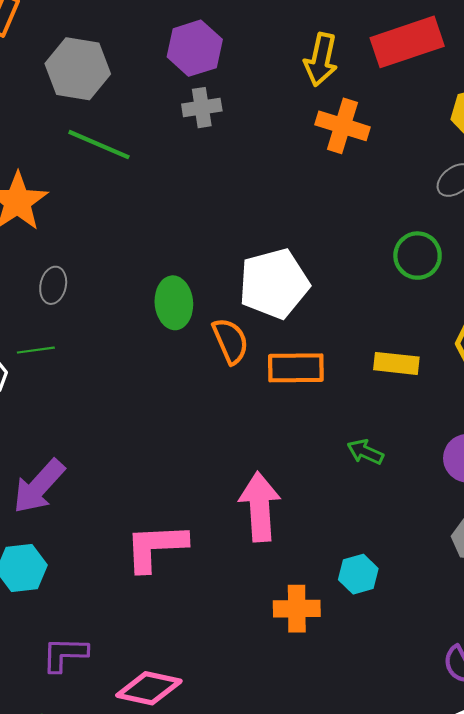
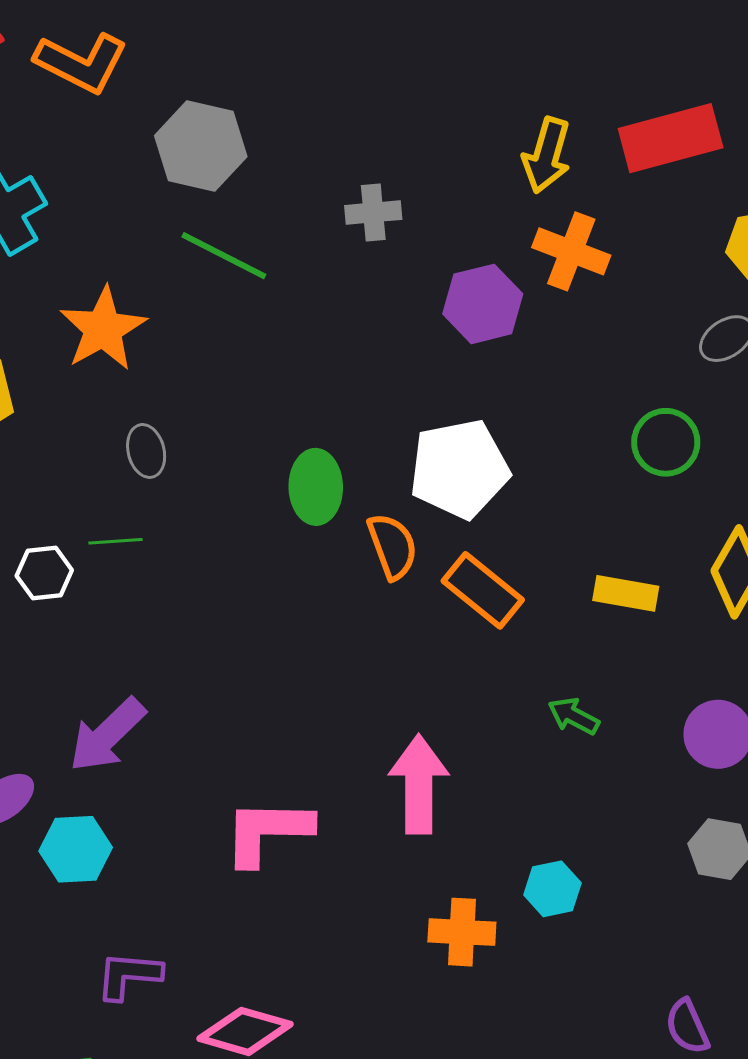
purple hexagon: (195, 48) -> (483, 304), moved
gray ellipse: (53, 285) -> (146, 451), turned -30
orange rectangle: (296, 368) -> (483, 590), turned 36

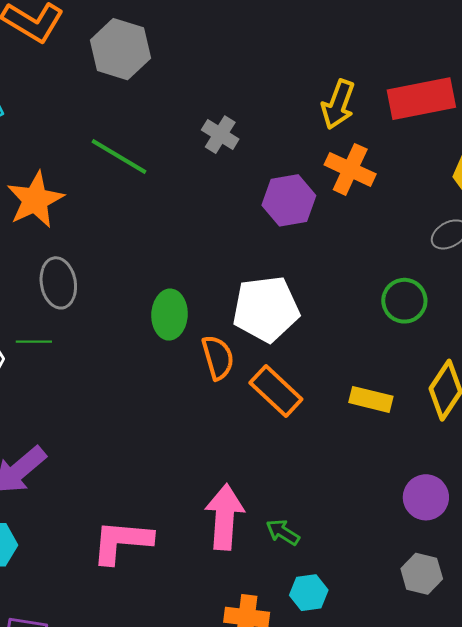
gray hexagon: (201, 146) -> (120, 49), moved
gray cross: (373, 212) -> (220, 135), turned 33
gray ellipse: (146, 451) -> (58, 283), size x1.4
green arrow: (574, 716) -> (283, 532), moved

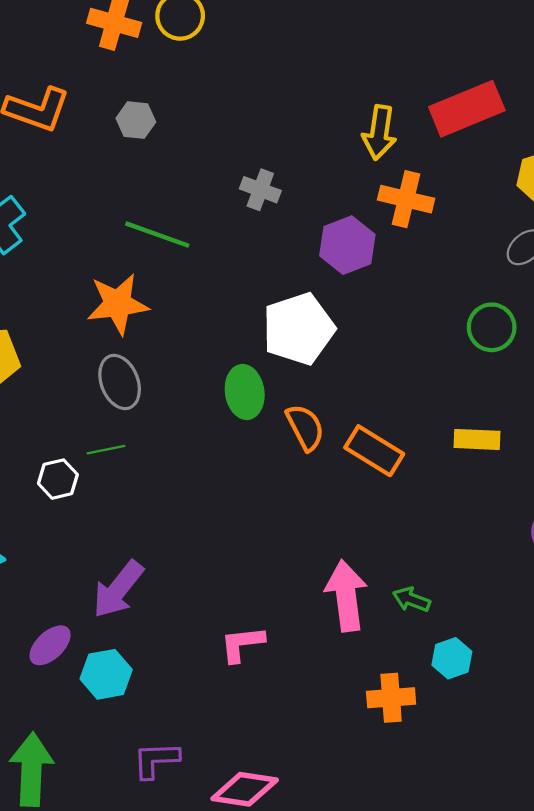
gray hexagon: (120, 49) -> (136, 120), size x0.6
orange star: (35, 200) -> (118, 304), moved, turned 30
white pentagon: (266, 309) -> (298, 329), moved
pink L-shape: (122, 542) -> (242, 644), size x0.7

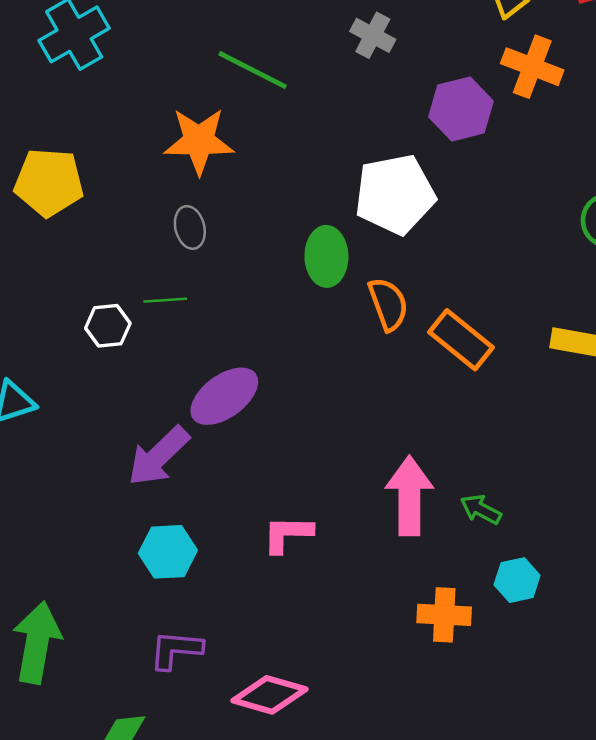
gray ellipse: (120, 382) -> (190, 227), size x0.7
purple ellipse: (50, 645) -> (224, 396), moved, size x1.4
cyan hexagon: (106, 674) -> (168, 552), moved

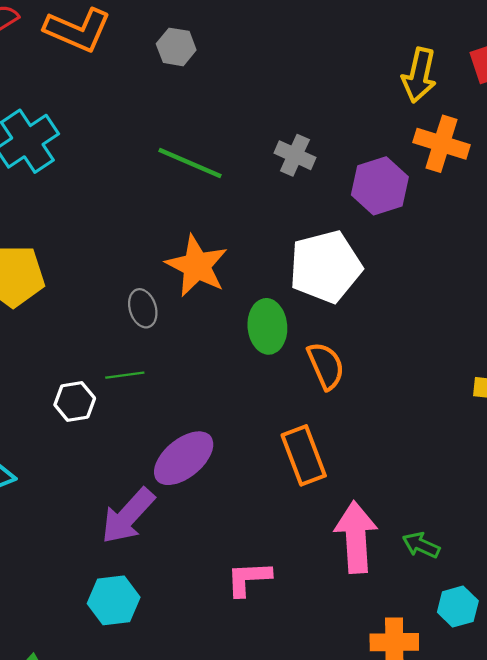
gray cross: (373, 35) -> (295, 155), moved
orange star: (199, 141) -> (197, 266), moved, turned 30
orange rectangle: (461, 340) -> (304, 455), moved, turned 34
cyan hexagon: (168, 552) -> (114, 600), moved

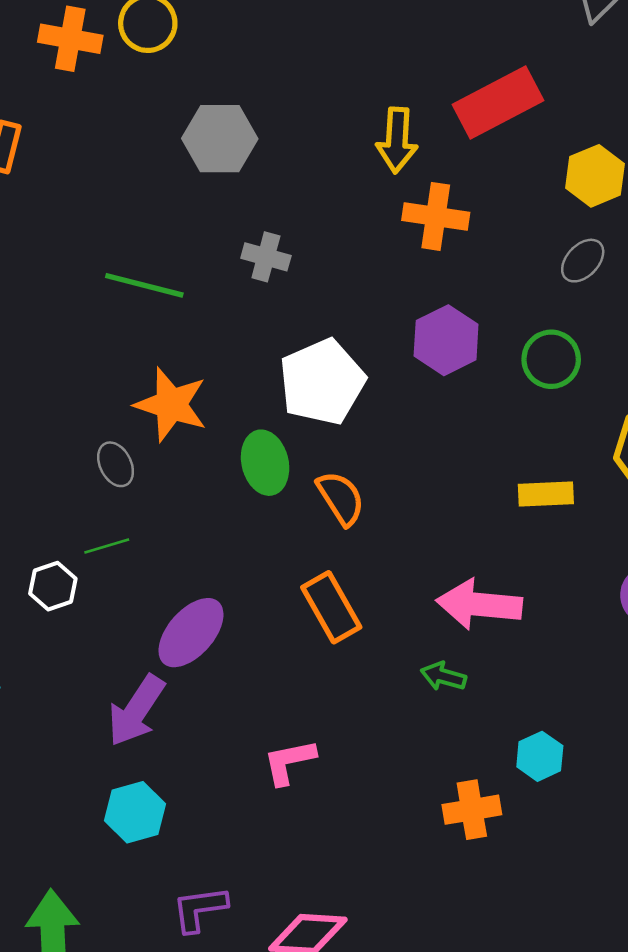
gray hexagon: (176, 47) -> (220, 139), moved, size x1.6
purple hexagon: (380, 186) -> (446, 340), moved
pink arrow: (356, 537) -> (479, 604), moved, turned -72
green arrow: (421, 545) -> (443, 676), moved

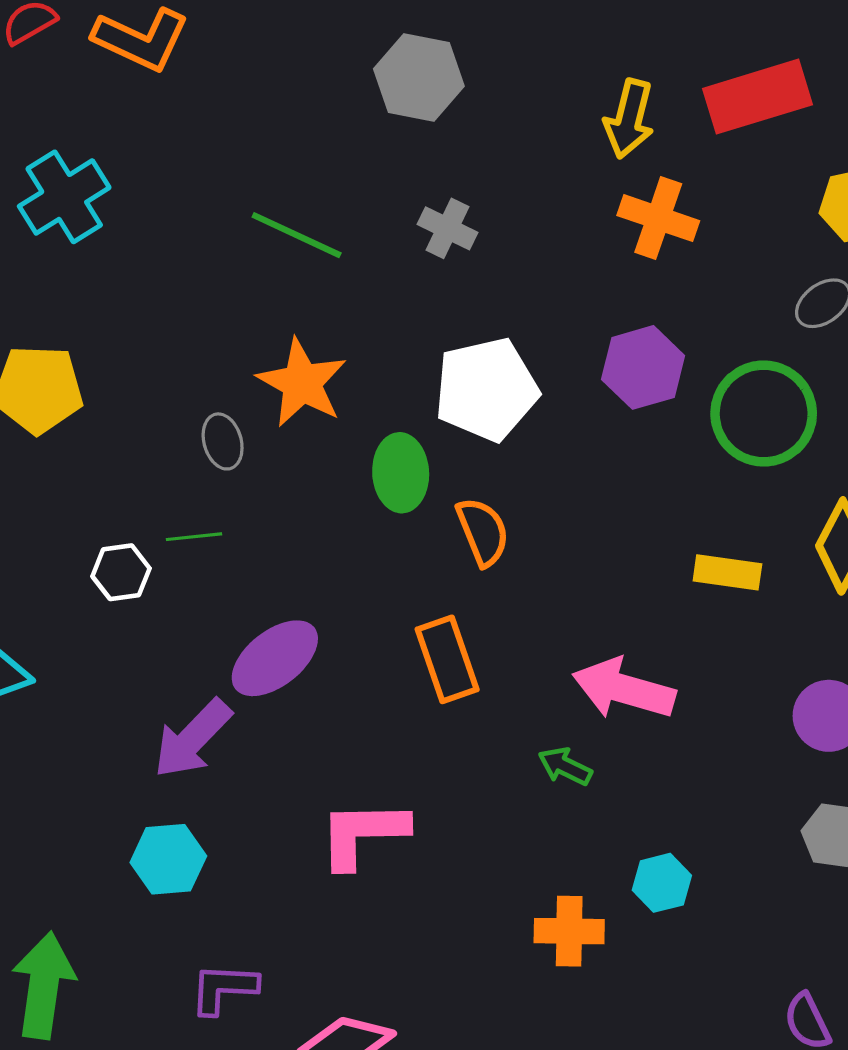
green circle: (551, 359) -> (764, 413), size x1.5
pink L-shape: (289, 762) -> (363, 834), size x1.4

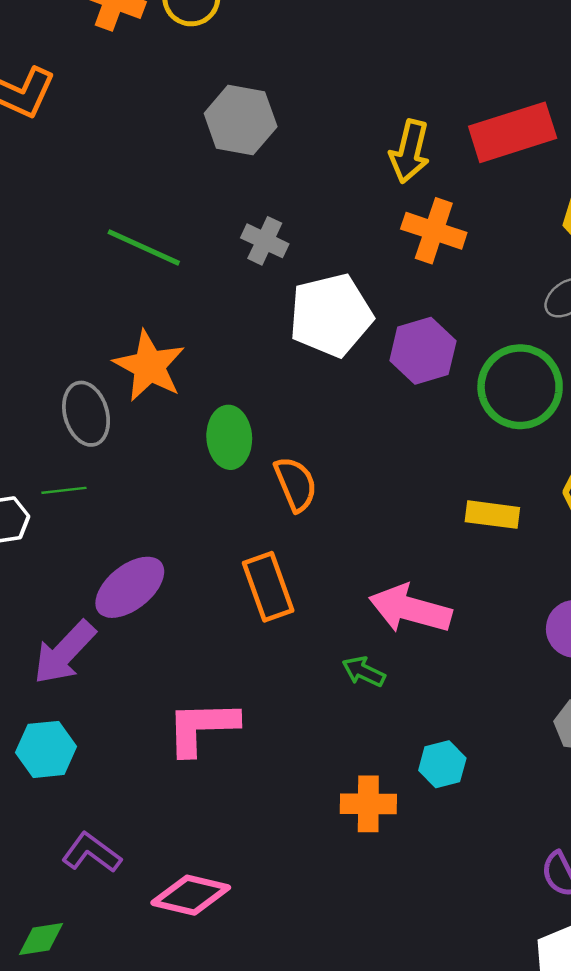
white pentagon: (486, 389) -> (331, 315), moved
gray ellipse: (223, 441) -> (86, 414), size x1.4
purple L-shape: (224, 988) -> (91, 853), turned 34

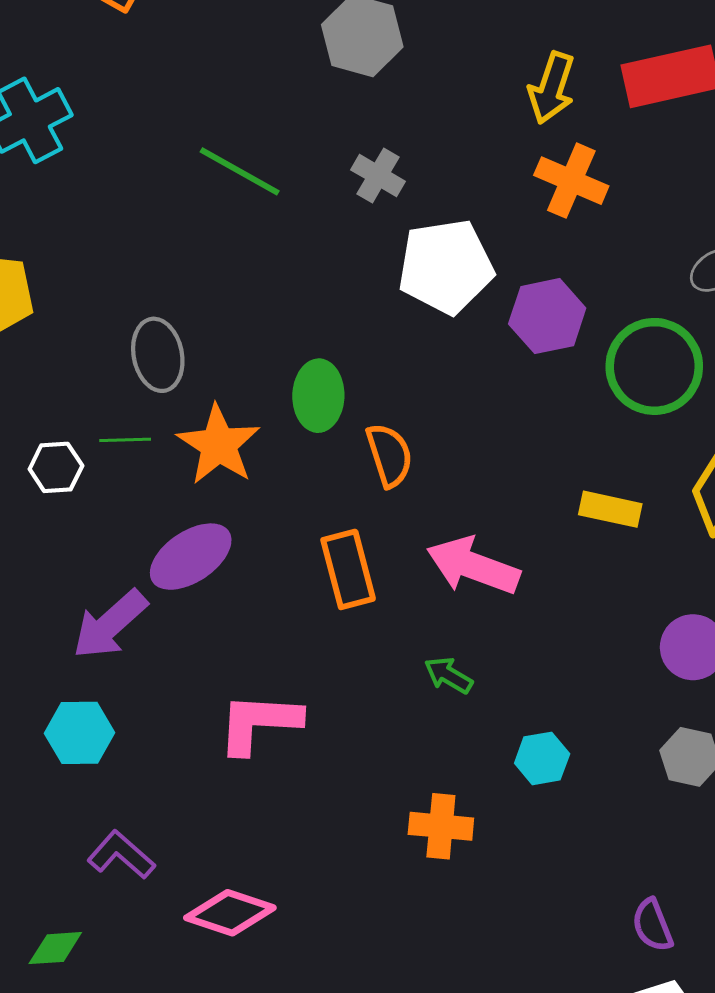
orange star: (149, 366) -> (219, 445), moved
pink arrow: (410, 609) -> (473, 566), moved
cyan hexagon: (442, 764) -> (542, 758), moved

